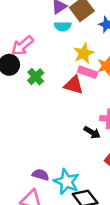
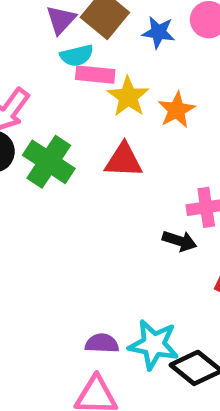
pink rectangle: (87, 72) -> (95, 75), moved
green cross: (36, 77) -> (49, 162), size x1.5

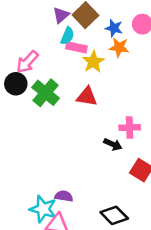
cyan semicircle: (77, 56) -> (67, 36), turned -60
orange star: (177, 110) -> (119, 47), moved, turned 30
cyan star: (154, 345) -> (43, 209), moved

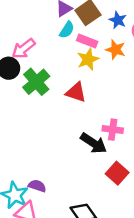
blue star: (114, 28) -> (118, 20), moved
pink rectangle: (76, 47) -> (87, 41), moved
black arrow: (113, 144) -> (94, 143), size x1.5

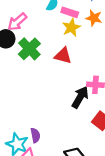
black arrow: (94, 143) -> (80, 97), turned -90
purple semicircle: (37, 186) -> (35, 135), turned 64

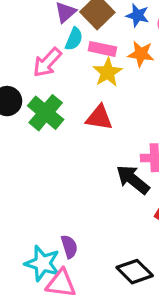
pink arrow: (17, 22) -> (47, 62), moved
black arrow: (80, 97) -> (133, 180), turned -75

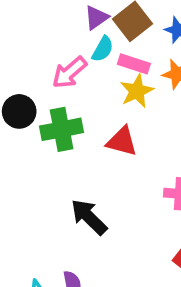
green cross: (46, 113) -> (62, 129), turned 33
black arrow: (133, 180) -> (89, 217), moved

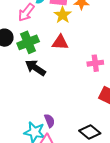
black arrow: (89, 217) -> (35, 68), moved

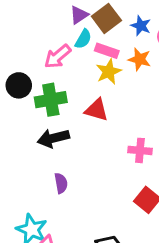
black arrow: (35, 68) -> (53, 138), turned -60
purple semicircle: (50, 121) -> (61, 183), moved

